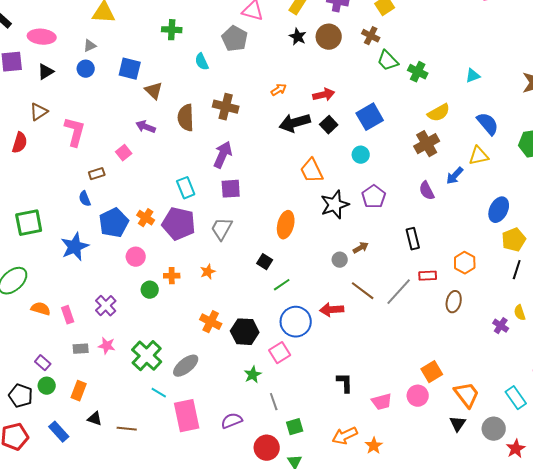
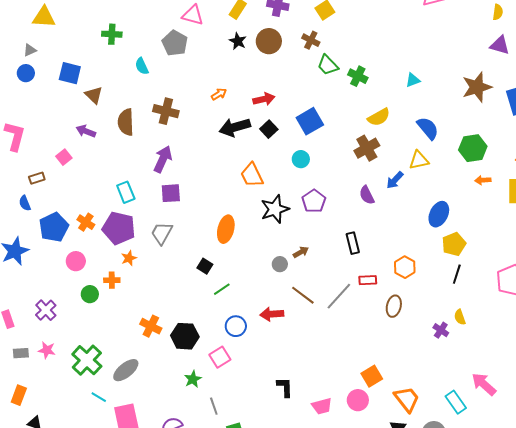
orange star: (208, 272) -> (129, 258), moved
blue circle: (296, 322) -> (236, 326), size x0.7

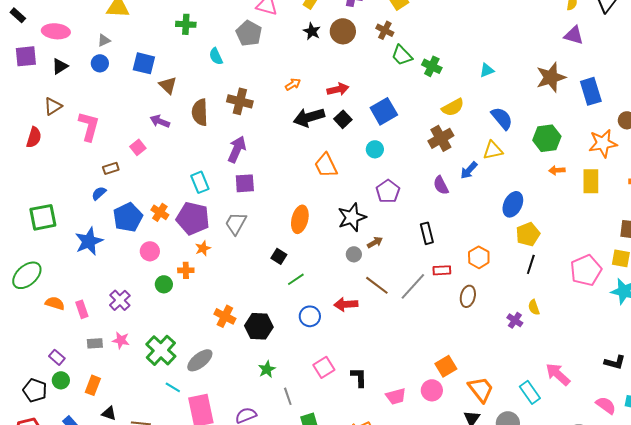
blue semicircle: (25, 203) -> (99, 193), turned 70
black star: (275, 209) -> (352, 217), moved
pink square: (220, 357) -> (324, 367), moved

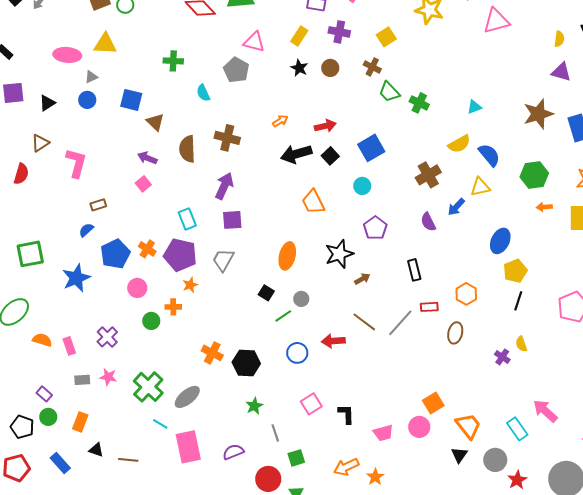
pink ellipse: (56, 31) -> (67, 55), moved
brown circle: (343, 31) -> (330, 68), size x0.7
yellow semicircle: (453, 107) -> (459, 144), moved
pink square: (138, 147) -> (143, 184), moved
gray circle: (354, 254) -> (301, 299), moved

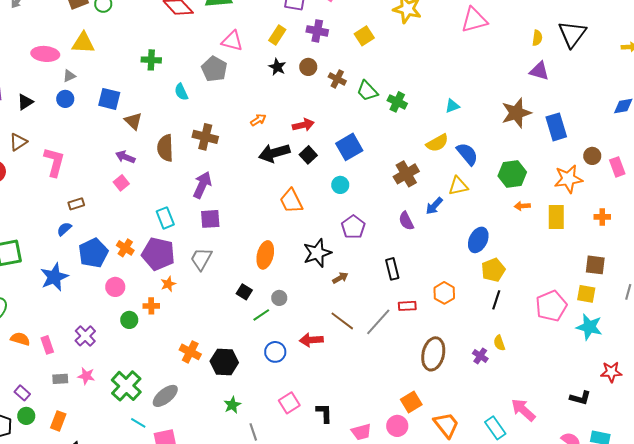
brown cross: (372, 67) -> (337, 79), moved
brown ellipse: (455, 333) -> (433, 354), moved, size x1.5

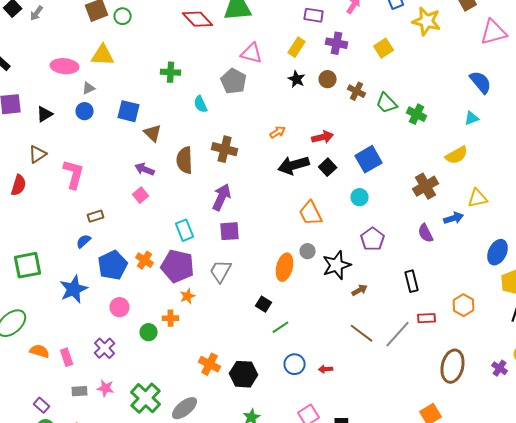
blue semicircle: (467, 154) -> (481, 82), moved
blue arrow: (434, 206) -> (454, 218), turned -150
pink circle: (115, 287) -> (120, 307), moved
gray circle: (279, 298) -> (308, 251), moved
red arrow: (311, 340) -> (326, 369), moved, size x0.6

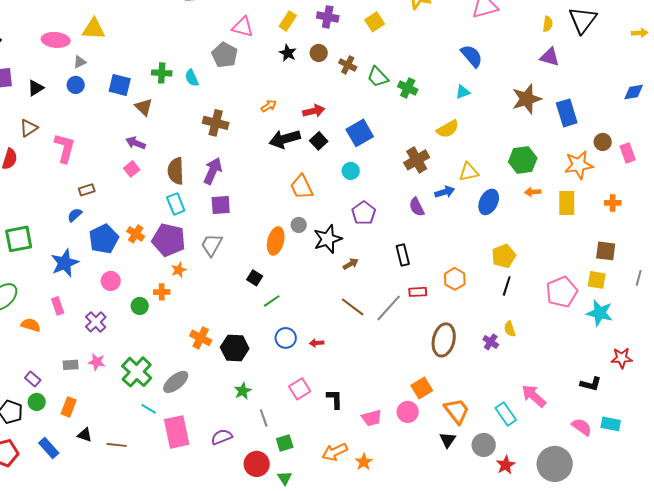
green cross: (171, 72) -> (162, 73), moved
brown semicircle: (185, 160) -> (176, 171), moved
blue ellipse: (498, 252) -> (489, 202), moved
pink rectangle: (67, 357) -> (58, 306), moved

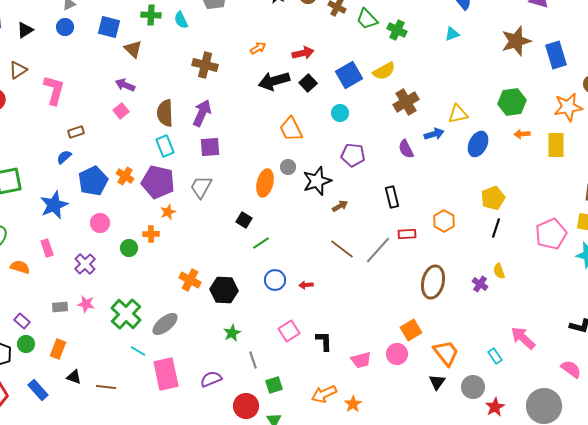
yellow semicircle: (448, 129) -> (384, 71), moved
purple pentagon: (364, 213) -> (353, 155), turned -30
cyan rectangle: (506, 414) -> (495, 356), size x0.7

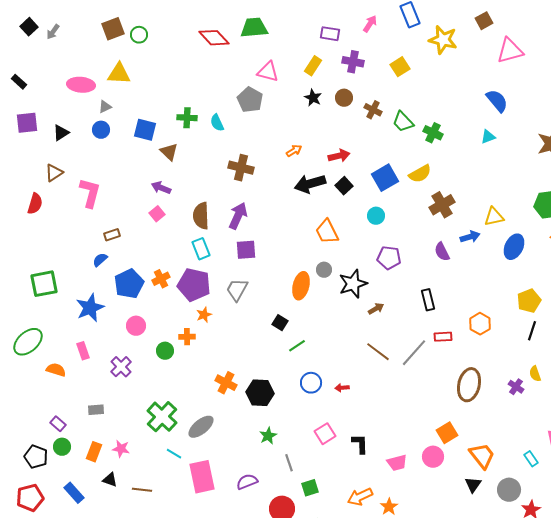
orange cross: (125, 176) -> (161, 279), turned 30
pink star: (86, 304) -> (121, 449), moved

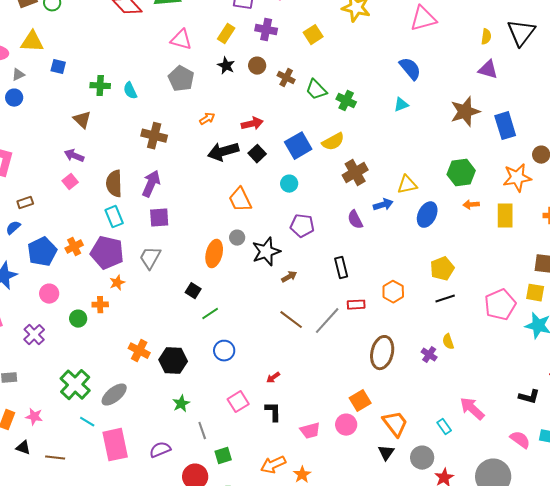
gray pentagon: (250, 100) -> (181, 79), moved
blue square: (145, 130) -> (58, 67), moved, size x0.7
black line: (532, 331) -> (445, 299), turned 54
red arrow: (342, 388) -> (273, 378), moved, turned -32

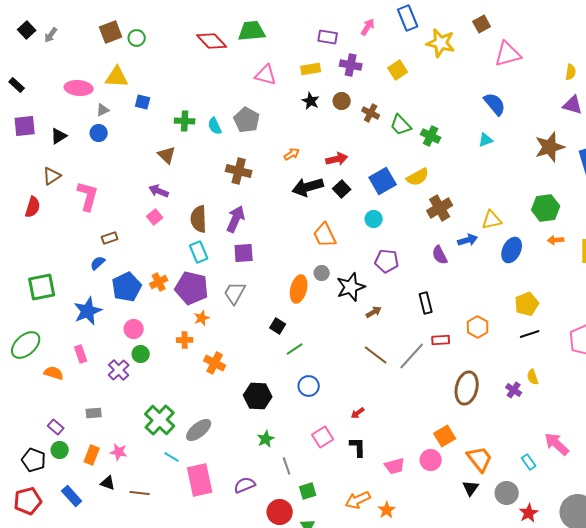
yellow rectangle: (226, 34) -> (311, 69), turned 48
gray pentagon: (181, 79) -> (247, 120), moved
green circle: (78, 319) -> (141, 354), moved
orange cross: (139, 351) -> (215, 363), moved

